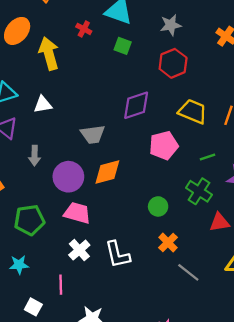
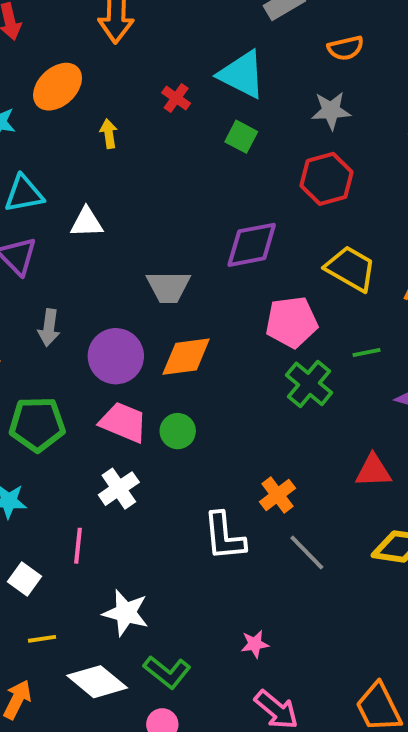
yellow arrow: (49, 53) -> (109, 134), size x0.5
gray arrow: (35, 156) -> (49, 328), moved
green cross: (199, 191) -> (309, 384), moved
green circle: (158, 206) -> (178, 431), moved
white L-shape: (118, 255) -> (224, 536), moved

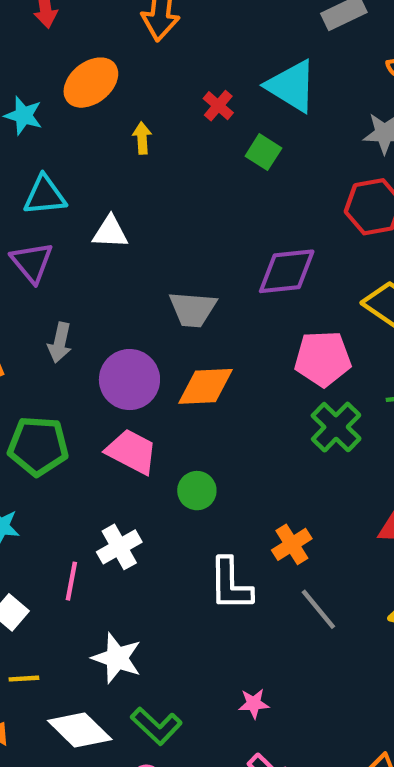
green square: (241, 137) -> (263, 152), moved
green circle: (178, 431) -> (197, 491), moved
white cross: (119, 489) -> (119, 547), moved

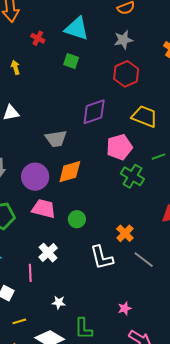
red cross: (218, 106) -> (38, 38), moved
white star: (117, 658) -> (59, 302), size x0.6
green L-shape: (156, 726) -> (83, 329), turned 60

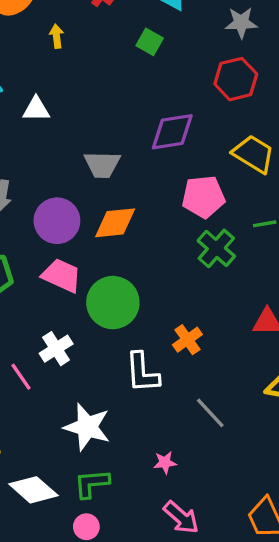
green circle: (77, 219) -> (113, 303), size x1.8
gray line: (144, 260) -> (210, 413), moved
pink line: (30, 273) -> (21, 377), turned -42
white star: (59, 302) -> (87, 427), moved, size x2.0
green L-shape: (83, 329) -> (92, 484), turned 75

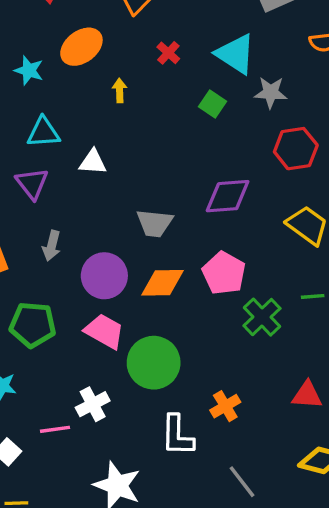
gray star: (241, 23) -> (271, 92), moved
pink pentagon: (203, 197) -> (224, 273), moved, turned 30
pink line: (21, 377) -> (55, 429), turned -68

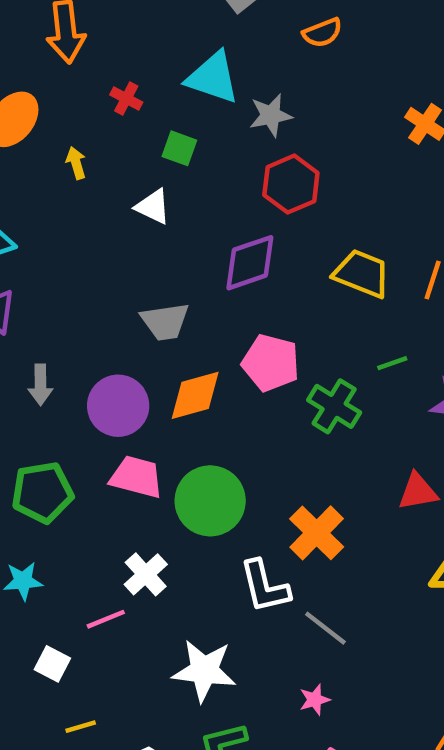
green square: (212, 104) -> (179, 148), moved
red hexagon: (296, 149) -> (291, 184), moved
white triangle: (93, 162) -> (153, 207), moved, turned 36
orange cross: (225, 406) -> (317, 533), size x1.4
gray line: (242, 482) -> (325, 628), moved

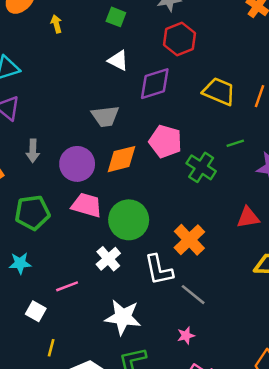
white triangle: (153, 207) -> (118, 60), moved
white cross: (146, 574) -> (108, 259), moved
yellow line: (81, 727) -> (51, 348), turned -60

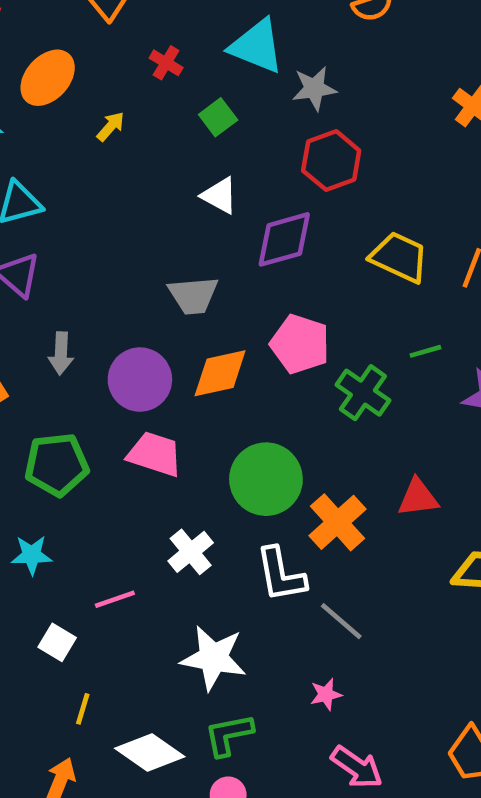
green square: (116, 17) -> (218, 117), turned 30
yellow arrow: (56, 24) -> (111, 126), turned 54
red triangle: (248, 217) -> (418, 498), moved
green circle: (129, 220) -> (266, 479), moved

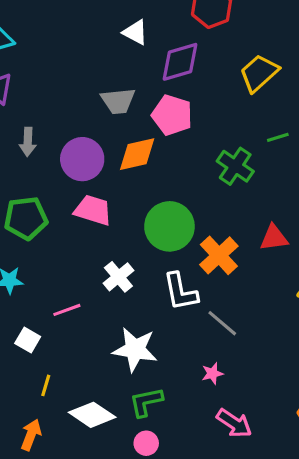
yellow trapezoid: (399, 257) -> (259, 73), turned -66
pink pentagon: (300, 344) -> (172, 115), moved

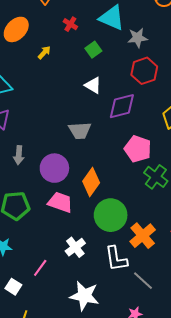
pink pentagon: (172, 115) -> (138, 149), moved
orange diamond: (137, 154) -> (91, 182), moved, turned -44
pink line: (67, 310) -> (40, 268), turned -36

